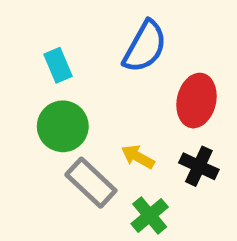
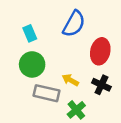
gray rectangle: (91, 183) -> (46, 93), turned -30

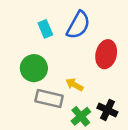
cyan rectangle: (30, 33) -> (45, 29), moved
black cross: (101, 85) -> (107, 110), moved

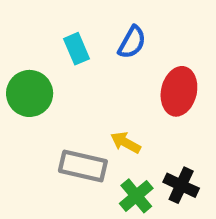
blue semicircle: (78, 25) -> (132, 42), size x0.7
green circle: (34, 68) -> (30, 93), moved

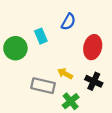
cyan rectangle: (77, 49) -> (41, 36), moved
black cross: (181, 185) -> (94, 81), moved

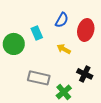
red ellipse: (93, 47) -> (86, 30), moved
yellow arrow: (65, 74) -> (64, 49), moved

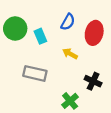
green circle: (14, 44) -> (15, 29), moved
gray rectangle: (39, 78) -> (35, 73), moved

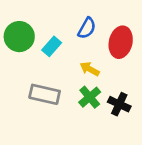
cyan rectangle: (40, 36) -> (52, 46), turned 64
green cross: (70, 101) -> (90, 97), moved

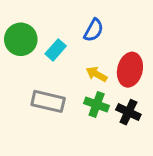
red ellipse: (121, 42) -> (130, 70), moved
green cross: (90, 97) -> (97, 105), turned -30

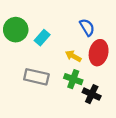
blue semicircle: (94, 30) -> (87, 27), moved, turned -60
black cross: (128, 112) -> (92, 94), moved

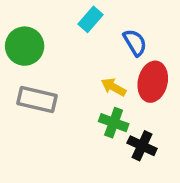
cyan rectangle: (42, 38) -> (90, 19), moved
gray rectangle: (36, 77) -> (37, 99), moved

